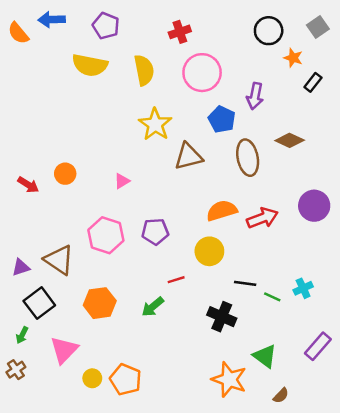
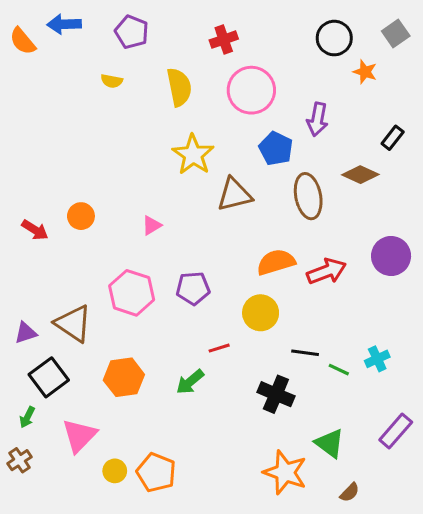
yellow semicircle: (90, 65) -> (112, 81), size x0.5
black rectangle: (313, 82) -> (393, 138), moved

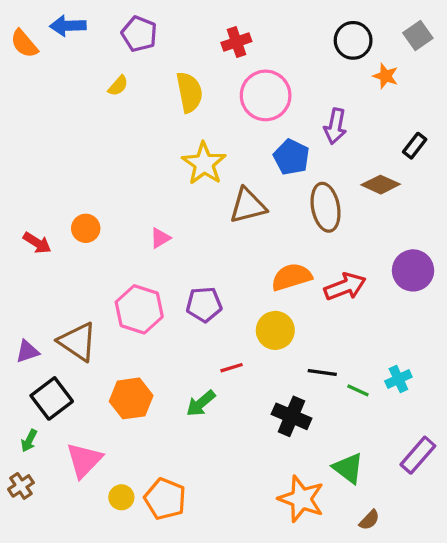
yellow semicircle: (112, 81) -> (118, 86), turned -60

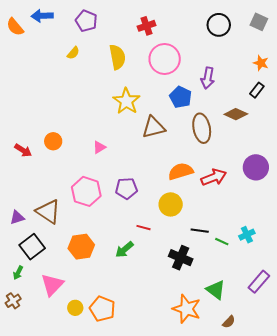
gray square: (418, 36) -> (259, 22), turned -30
orange star: (385, 76) -> (261, 63), moved
red line: (232, 368) -> (143, 228), turned 32

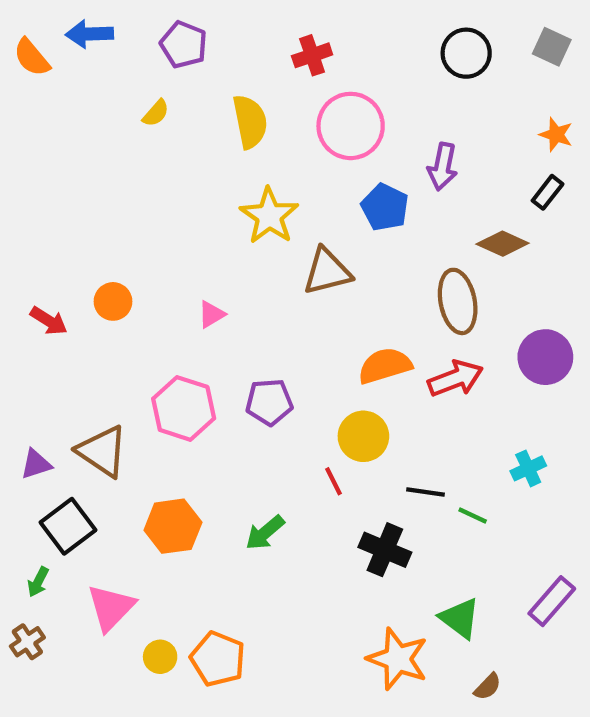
brown ellipse: (202, 128) -> (458, 301), moved
red line: (143, 228) -> (333, 481), moved, turned 48
cyan cross: (247, 235) -> (528, 468), moved

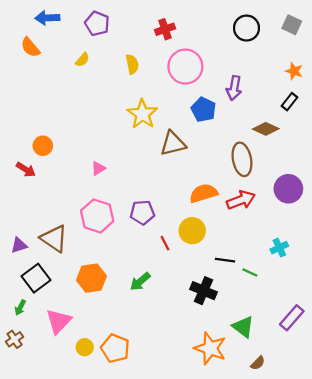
orange semicircle: (32, 57) -> (30, 47), moved
yellow semicircle: (250, 122) -> (132, 64), size x0.7
orange circle: (113, 301) -> (43, 146), moved
pink triangle: (211, 314) -> (98, 168), moved
red line: (333, 481) -> (165, 243), moved

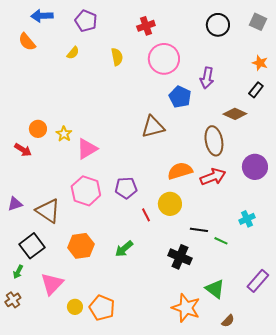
yellow star: (142, 114) -> (64, 134), moved, size x0.6
pink triangle: (98, 168) -> (87, 149), size x1.6
purple triangle: (19, 245) -> (15, 204), moved

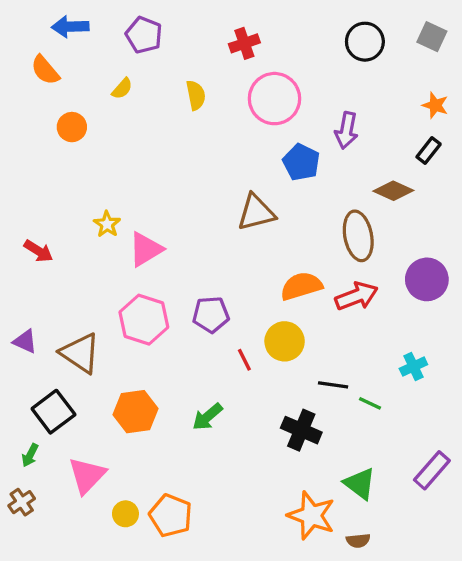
orange circle: (38, 129) -> (72, 127), moved
purple triangle: (15, 204) -> (25, 341), turned 42
brown semicircle: (228, 321) -> (358, 541), moved, turned 40

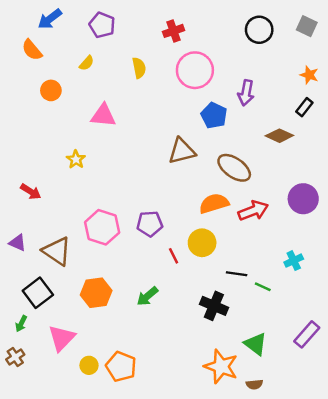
blue arrow: (70, 27) -> (50, 19), turned -35
brown ellipse: (358, 236) -> (234, 168), moved, turned -44
pink triangle: (146, 249) -> (103, 115), moved, turned 36
red arrow: (38, 251) -> (31, 192), moved

